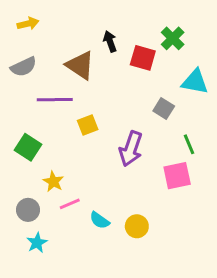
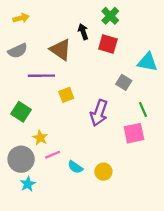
green cross: (173, 38) -> (110, 16), moved
gray circle: (28, 210) -> (21, 159), size x1.5

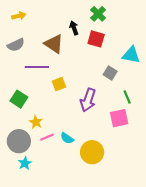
cyan semicircle: (75, 167) -> (67, 138), moved
yellow circle: (103, 172) -> (92, 152), size x1.5

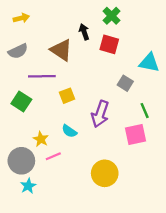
green square: (19, 99) -> (21, 101), moved
cyan semicircle: (67, 138) -> (69, 131), moved

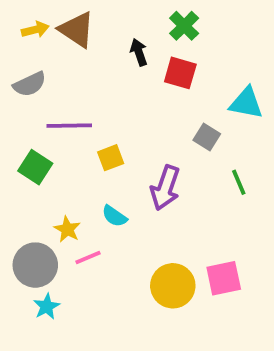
brown triangle: (61, 50) -> (77, 30), moved
pink square: (136, 135) -> (224, 278), moved

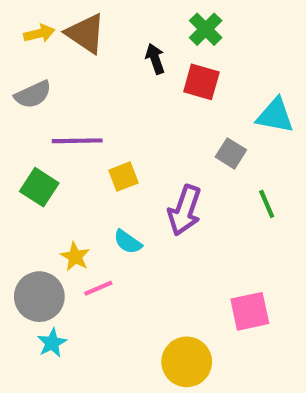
yellow circle: (173, 286) -> (187, 362), moved

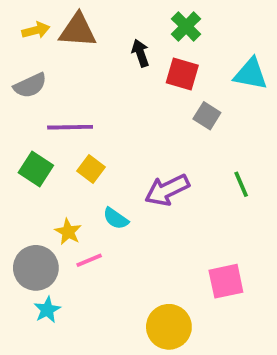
brown triangle: (86, 33) -> (78, 30), turned -30
cyan triangle: (275, 116) -> (251, 74), moved
gray square: (231, 153) -> (207, 116), moved
yellow square: (124, 177) -> (91, 169), moved, turned -32
purple arrow: (185, 210) -> (167, 190), turned 45

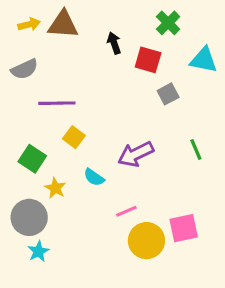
green cross: (186, 26) -> (168, 23), moved
gray square: (207, 116) -> (168, 94), turned 30
green square: (36, 169) -> (32, 159), moved
pink line: (89, 260) -> (126, 211), moved
yellow circle: (169, 327) -> (146, 241), moved

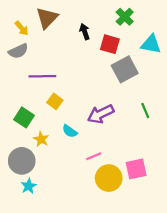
yellow arrow: (29, 24) -> (22, 28), moved, turned 63
brown triangle: (63, 24) -> (47, 18), turned -50
gray square: (168, 94) -> (125, 69), size x1.6

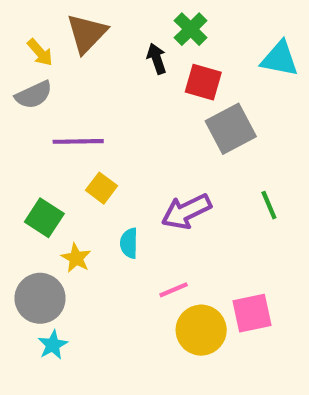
green cross: (125, 17) -> (191, 29), moved
cyan triangle: (151, 44) -> (280, 59), moved
cyan semicircle: (70, 131) -> (129, 243), turned 56

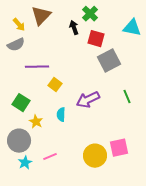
yellow square: (102, 188) -> (55, 85), moved
pink line: (174, 290) -> (50, 157), moved

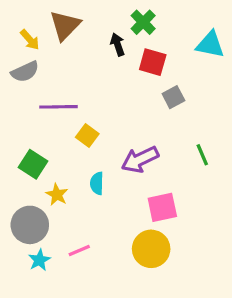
gray square: (109, 61) -> (173, 97), size x0.6
pink square: (119, 148) -> (162, 207), moved

